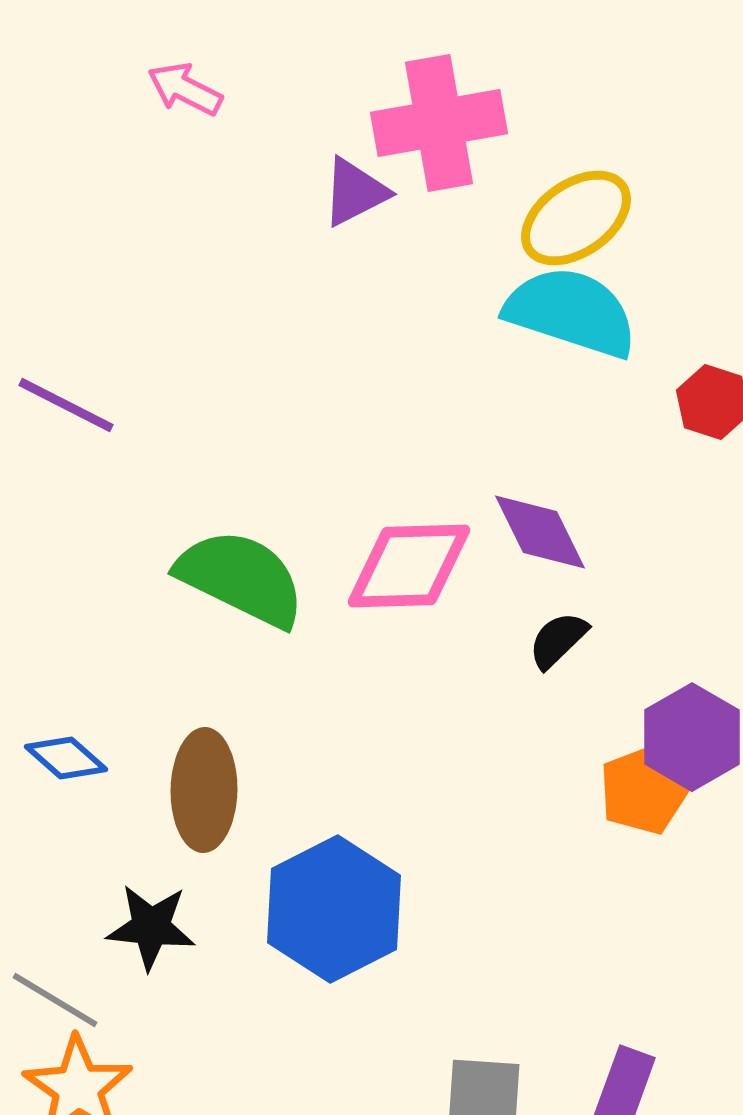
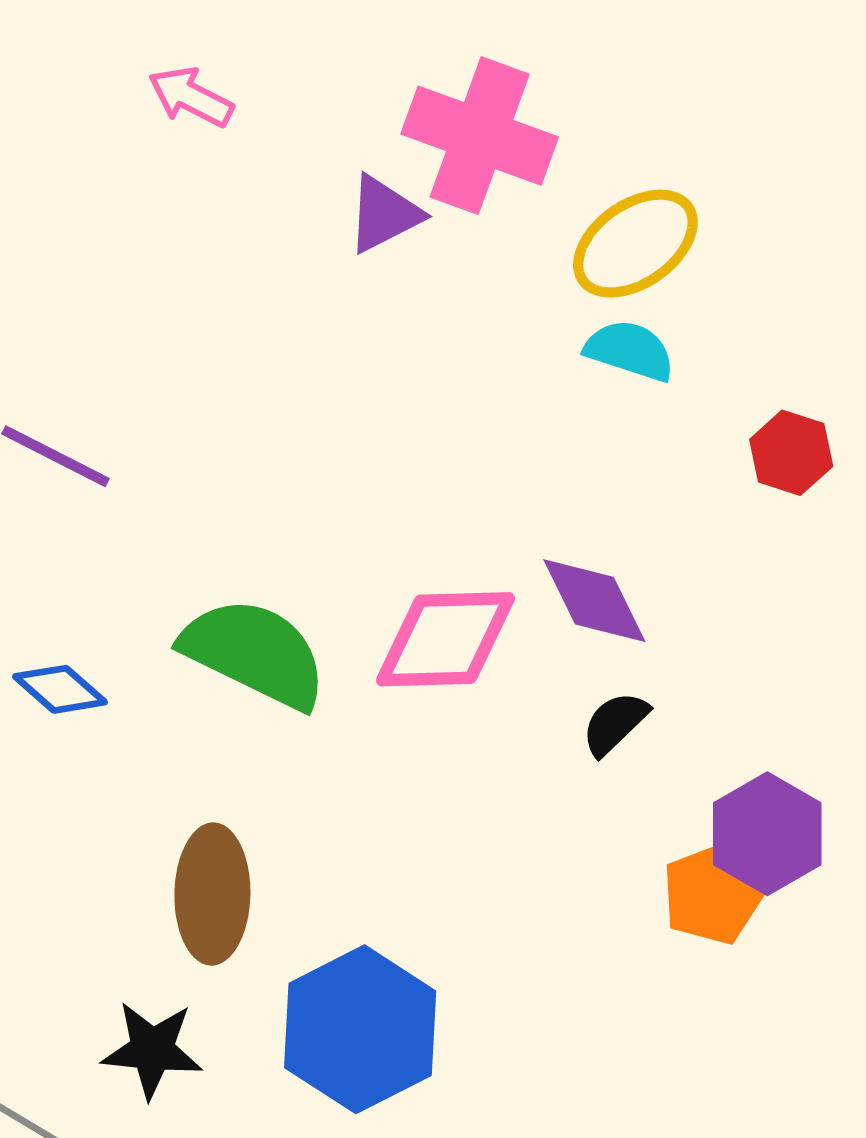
pink cross: (439, 123) -> (480, 136), turned 30
cyan semicircle: (571, 312) -> (630, 350), size x0.6
blue diamond: (66, 758) -> (60, 689), moved

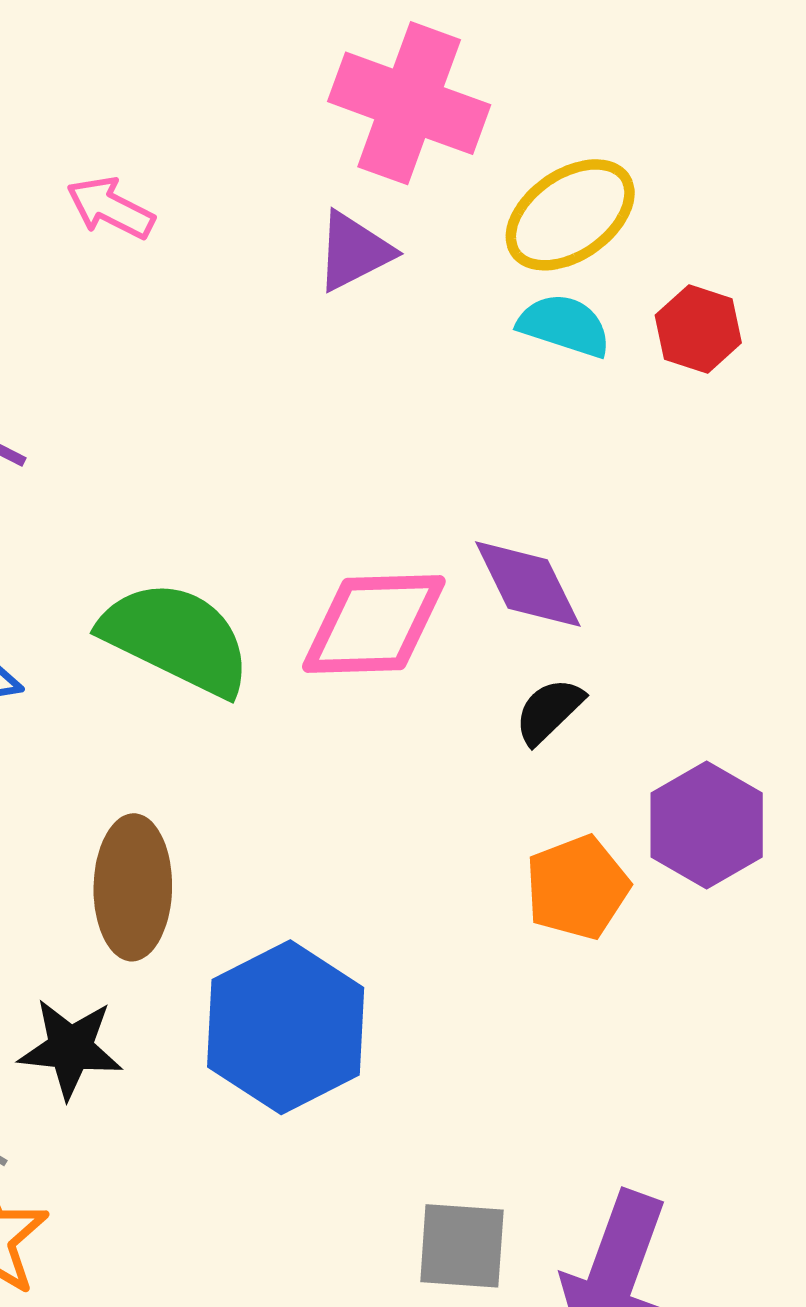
pink arrow: (191, 97) -> (110, 208), moved
purple triangle: (384, 214) -> (354, 251), moved
red hexagon: (791, 453) -> (698, 329), moved
orange pentagon: (713, 894) -> (577, 887), moved

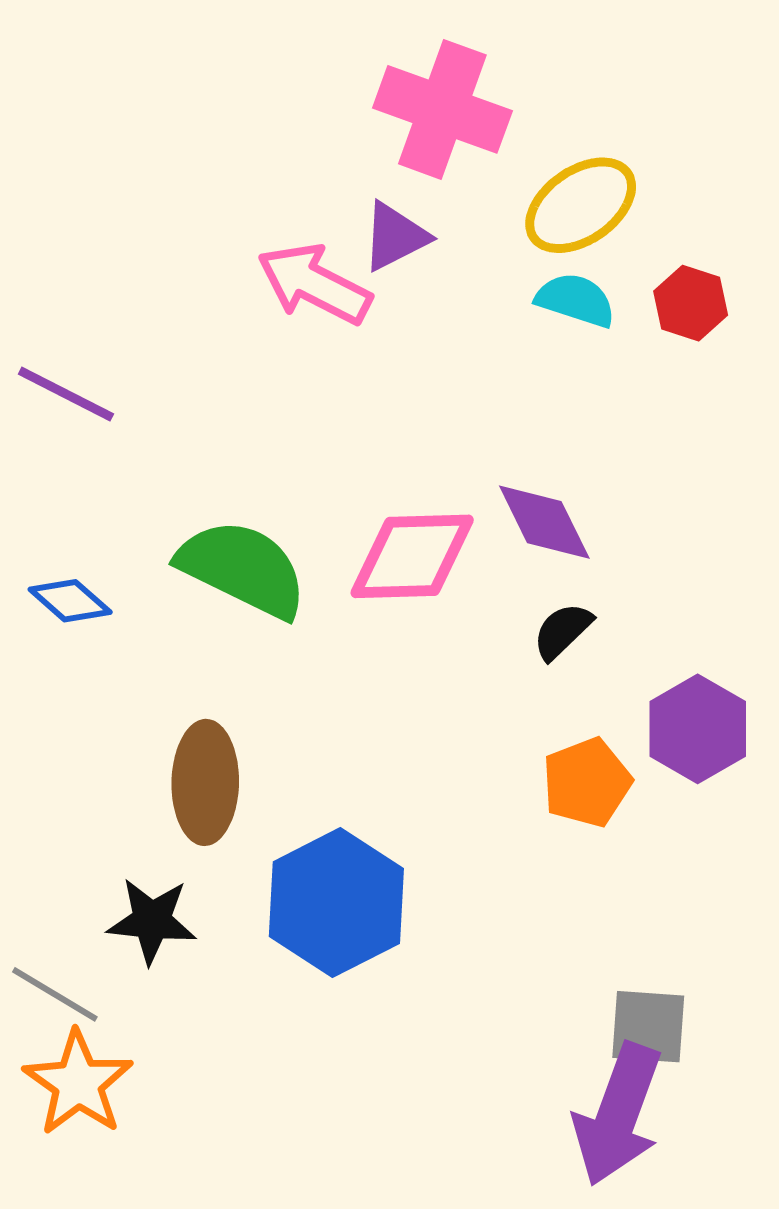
pink arrow: (110, 208) -> (314, 284), moved, size x1.5
gray square: (462, 1246) -> (648, 1027), moved

